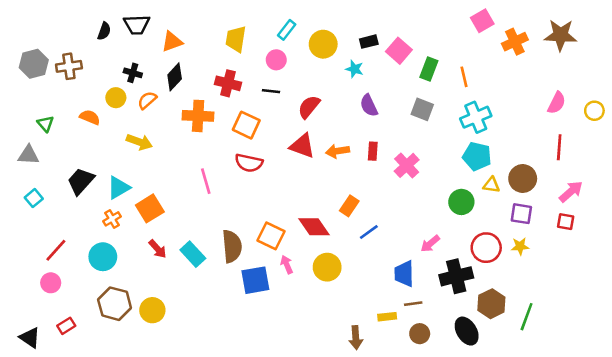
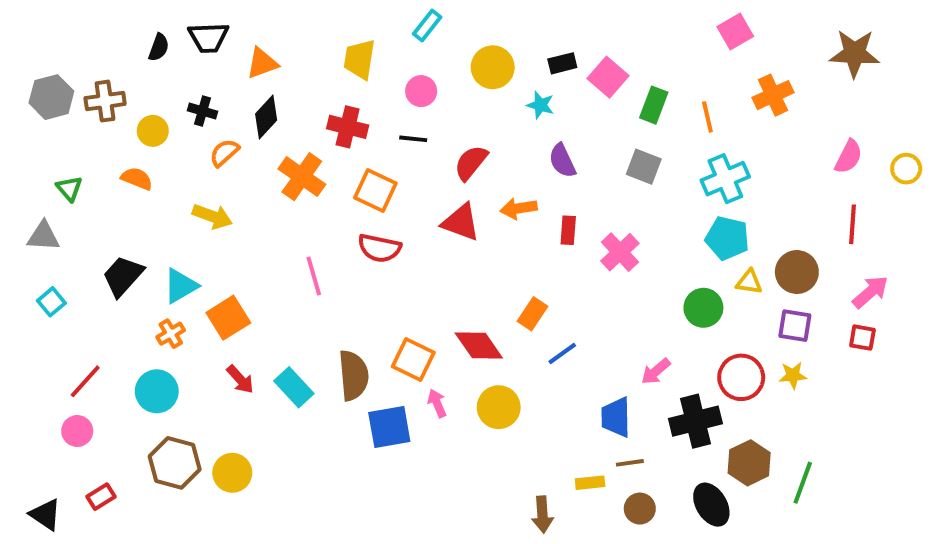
cyan rectangle: (287, 30) -> (427, 26), moved
orange cross: (515, 42) -> (773, 95), moved
yellow circle: (116, 98) -> (153, 131), moved
orange cross: (198, 116) -> (302, 177), turned 32
orange arrow: (338, 151) -> (519, 208), moved

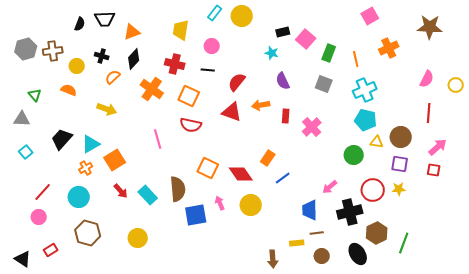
yellow circle: (493, 67) -> (242, 16), moved
orange square: (413, 359) -> (208, 168), moved
yellow circle: (232, 473) -> (138, 238), moved

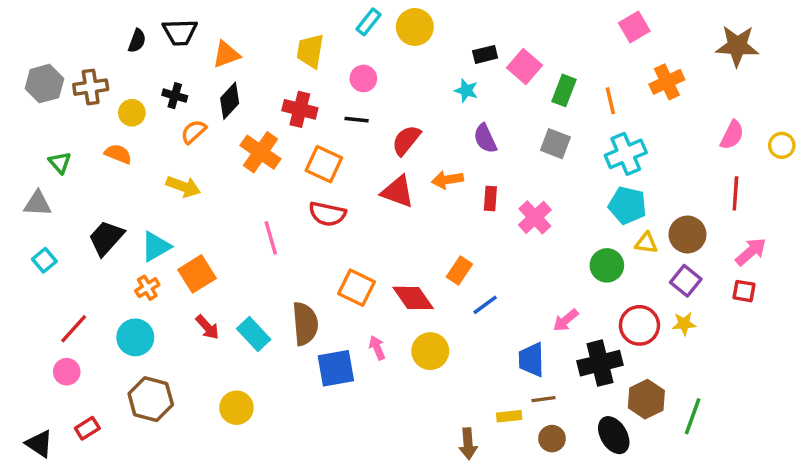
purple square: (400, 164) -> (686, 281), turned 30

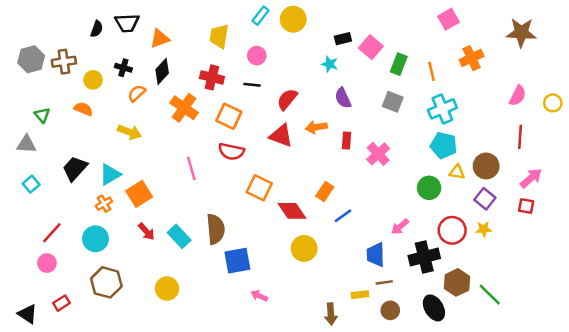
orange square: (357, 288) -> (259, 188), moved
pink arrow: (377, 348) -> (259, 296), moved, turned -42
green line: (693, 416) -> (490, 295), turned -65

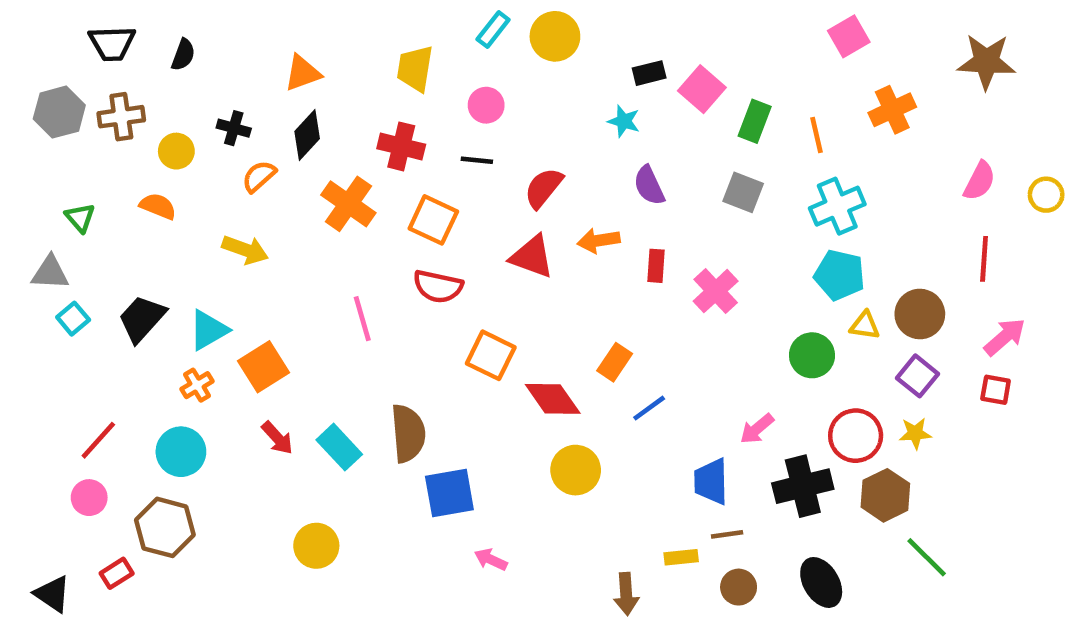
black trapezoid: (127, 23) -> (112, 43), moved
cyan square: (31, 184) -> (73, 319), moved
brown hexagon: (106, 282) -> (165, 527), moved
brown hexagon: (457, 282) -> (885, 495), moved

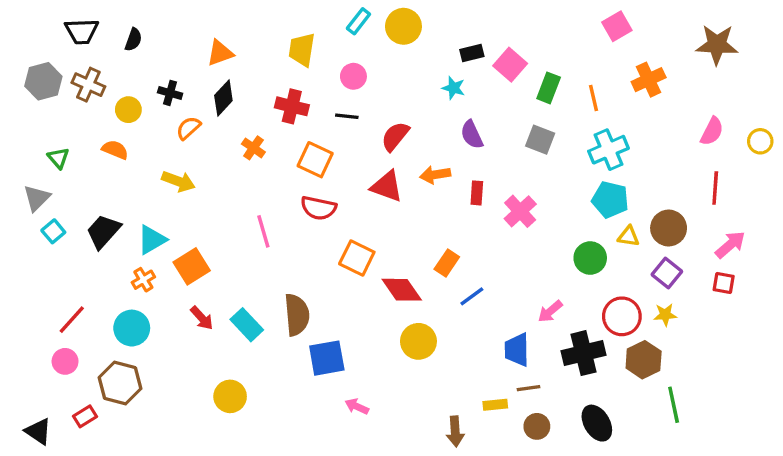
brown cross: (121, 117) -> (88, 85), turned 32
orange cross: (348, 204) -> (253, 148), size x0.6
gray triangle: (50, 273) -> (37, 198), turned -48
green line: (927, 557) -> (674, 405), turned 33

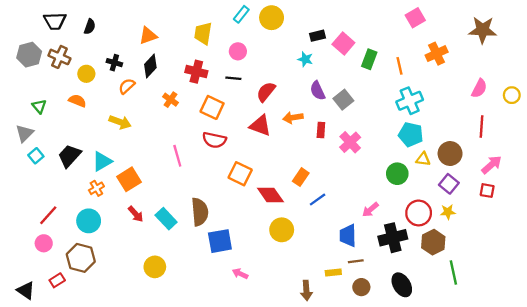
gray square: (540, 140) -> (343, 100), moved, turned 30

